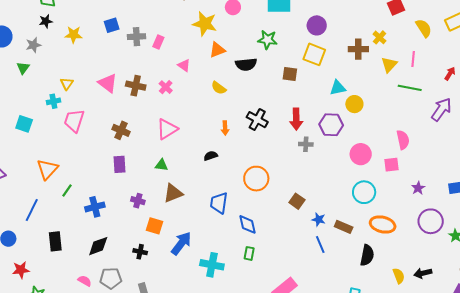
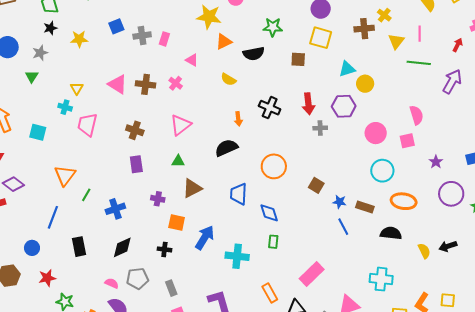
cyan cross: (53, 101) -> (65, 107), turned 32
black semicircle: (211, 156) -> (226, 148), size x1.6
black semicircle: (367, 255) -> (391, 233), turned -90

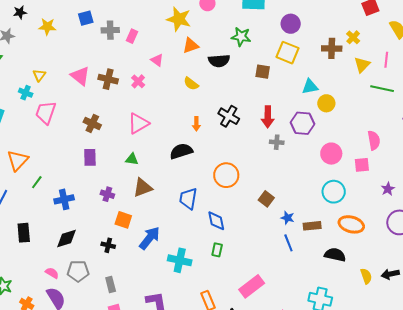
brown rectangle: (365, 207) -> (312, 226), turned -30

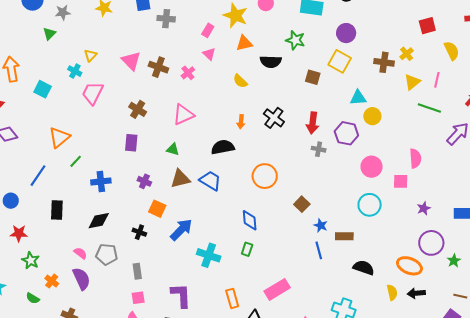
pink rectangle: (132, 36) -> (208, 30), moved
blue trapezoid: (188, 199) -> (210, 181), moved, turned 105
orange ellipse: (351, 224) -> (409, 266), moved

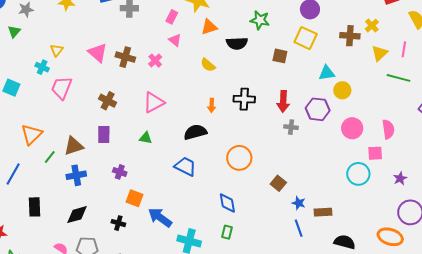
black cross: (274, 118) -> (244, 99), turned -30
pink circle: (372, 167) -> (352, 128), moved
brown triangle: (180, 179) -> (74, 146), moved
cyan circle: (370, 205) -> (358, 174), moved
blue arrow: (181, 230) -> (160, 217), turned -95

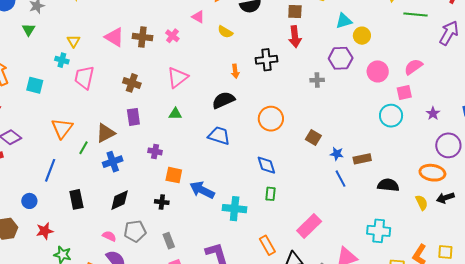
pink triangle: (175, 40) -> (198, 17), moved
red arrow: (283, 101) -> (295, 37), moved
pink semicircle: (388, 129) -> (413, 67), turned -108

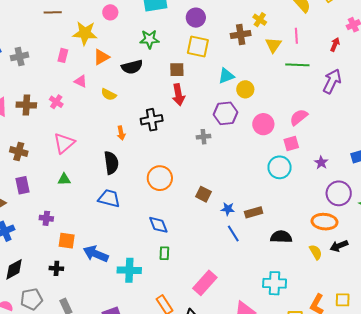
black semicircle: (223, 100) -> (111, 163), turned 110

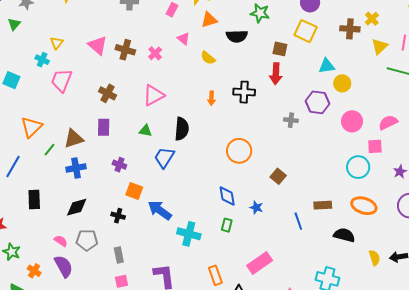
black semicircle: (111, 163) -> (182, 129), moved
blue trapezoid: (109, 198) -> (164, 157), moved, turned -85
blue star: (228, 209) -> (256, 208), moved
orange ellipse: (324, 222) -> (364, 206), moved

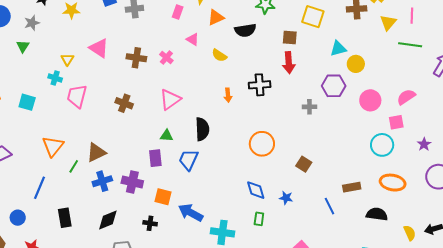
pink triangle: (98, 45) -> (99, 48), moved
purple rectangle: (104, 127) -> (155, 158), moved
purple cross: (119, 165) -> (132, 182), moved, size x1.5

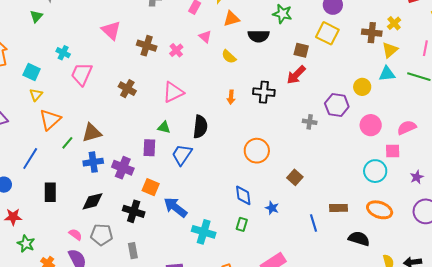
yellow triangle: (388, 23) -> (390, 50), moved
cyan triangle: (338, 49) -> (387, 74), moved
yellow triangle: (67, 59) -> (36, 95), moved
red arrow: (289, 63) -> (296, 75), turned 40
black cross: (150, 223) -> (134, 211), size x1.5

